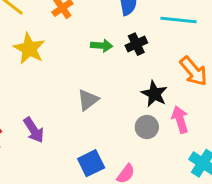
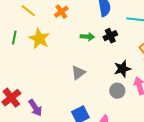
black star: (154, 94) -> (122, 69), turned 30
purple arrow: (34, 130) -> (35, 108), moved

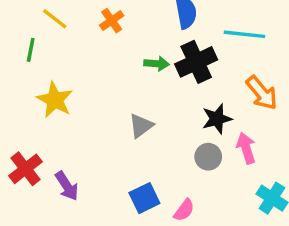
black cross: (110, 36) -> (196, 62), size x1.6
green line: (14, 38) -> (31, 50), moved
yellow star: (39, 39) -> (55, 100), moved

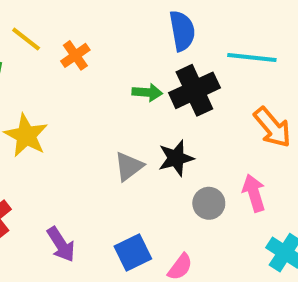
orange cross: (112, 21) -> (75, 55), moved
black star: (217, 119) -> (176, 158), moved
purple arrow: (67, 186) -> (61, 244), moved

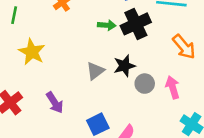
gray circle: (209, 203) -> (145, 84), moved
purple arrow: (61, 244) -> (55, 103), moved

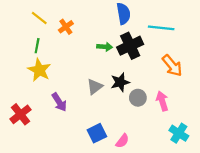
green line: (14, 15) -> (37, 46), moved
purple arrow: (55, 103) -> (59, 102), moved

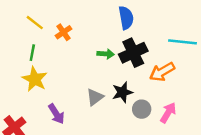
cyan line: (161, 28) -> (183, 42), moved
orange arrow: (172, 66) -> (162, 72), moved, turned 100
pink arrow: (162, 101) -> (168, 113), turned 48

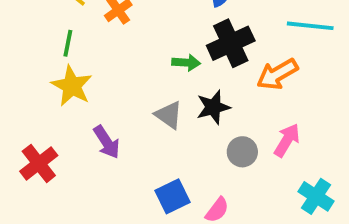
green arrow: (106, 54) -> (186, 63), moved
gray triangle: (95, 97) -> (169, 115), turned -48
gray circle: (142, 109) -> (242, 152), moved

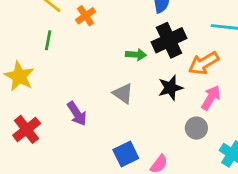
yellow star: (72, 86) -> (19, 76), moved
black star: (213, 107) -> (170, 88), moved
pink arrow: (287, 140) -> (211, 98), moved
gray circle: (242, 152) -> (196, 128), moved

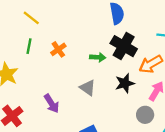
orange cross: (86, 16) -> (58, 49), moved
black cross: (169, 40) -> (124, 46), turned -35

